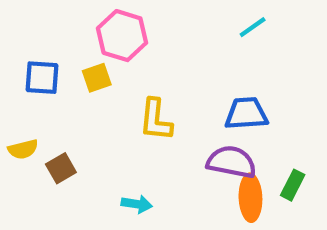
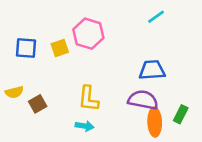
pink hexagon: (122, 36) -> (88, 34), moved
yellow L-shape: (156, 120) -> (88, 99), moved

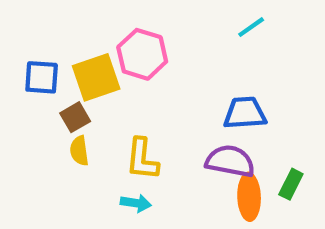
yellow square: (60, 48) -> (96, 77), size x1.6
yellow semicircle: (14, 92) -> (79, 151), moved, turned 96
brown square: (38, 104) -> (75, 117), moved

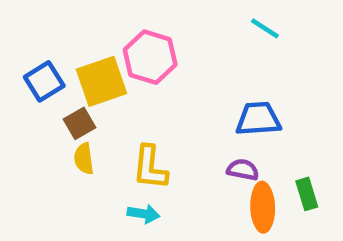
cyan line: (251, 27) -> (265, 28), turned 68
blue square: (42, 77) -> (44, 81), turned -36
purple semicircle: (230, 161) -> (243, 170), size x0.6
green rectangle: (291, 184) -> (307, 194), turned -44

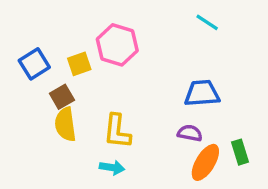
yellow square: (102, 81) -> (79, 64), size x0.6
yellow semicircle: (84, 159) -> (65, 124), size x1.4
orange ellipse: (263, 207) -> (205, 162), turned 33

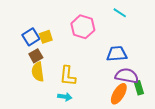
pink hexagon: (117, 45) -> (83, 27), moved
blue square: (34, 64) -> (31, 37), moved
purple semicircle: (190, 133) -> (127, 76), moved, size x1.6

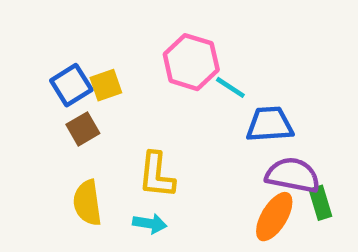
cyan line: (120, 13) -> (230, 87), moved
yellow semicircle: (38, 72) -> (87, 203), moved

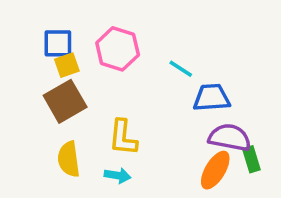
pink hexagon: (191, 62) -> (118, 49), moved
blue square: (71, 85) -> (58, 43), moved, turned 32
yellow square: (106, 85) -> (67, 65), moved
brown square: (83, 129) -> (65, 101), size x1.6

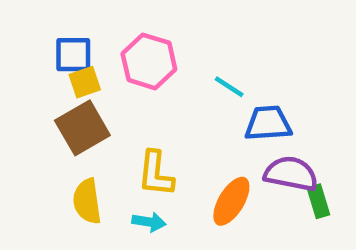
orange ellipse: (215, 170) -> (231, 201), moved

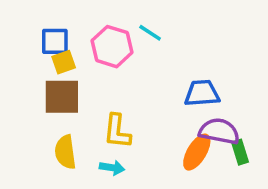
cyan line: (229, 87) -> (150, 33), moved
brown square: (82, 128) -> (62, 97), turned 30
orange ellipse: (231, 201) -> (197, 152), moved

